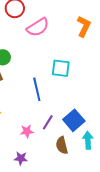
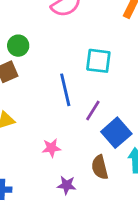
purple line: (48, 122) -> (93, 111), moved
purple star: (21, 158) -> (67, 185), moved

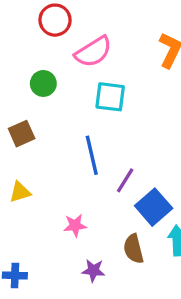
green circle: (18, 46) -> (43, 83), moved
cyan square: (98, 61) -> (110, 97), moved

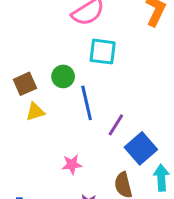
green circle: (43, 83) -> (63, 76), moved
yellow triangle: (20, 192) -> (35, 112), moved

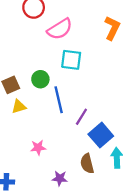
pink star: (72, 164) -> (38, 148), moved

